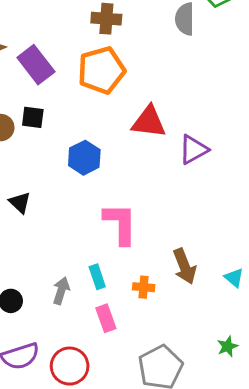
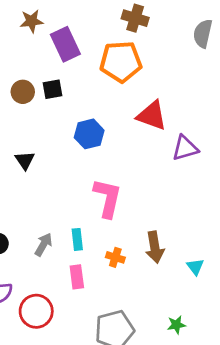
black square: (33, 117) -> (52, 89), turned -30

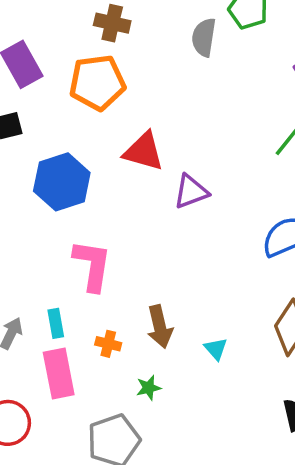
blue hexagon: (89, 134) -> (62, 182), size x1.4
pink rectangle: (77, 277) -> (59, 373), size x1.5
green star: (176, 325) -> (149, 388), moved

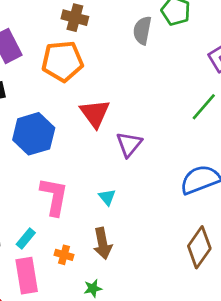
red triangle: (144, 151) -> (95, 113), turned 36
purple triangle: (191, 192) -> (129, 144), turned -32
cyan rectangle: (56, 323) -> (26, 238), turned 48
cyan triangle: (216, 349) -> (107, 197), moved

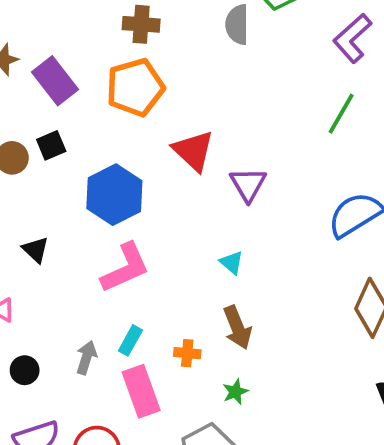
pink L-shape: (54, 196) -> (125, 268), moved, turned 66

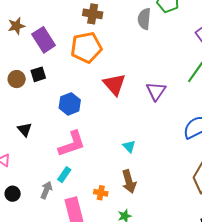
purple triangle: (248, 184) -> (156, 91), moved
blue hexagon: (114, 195) -> (70, 104), size x0.7
cyan rectangle: (130, 340) -> (64, 175), moved

